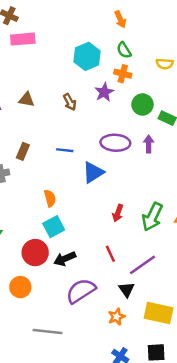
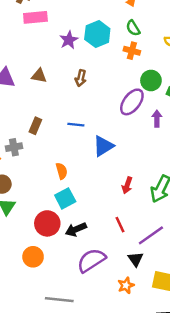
purple star: (104, 92) -> (69, 40), moved
brown arrow: (70, 102) -> (81, 78), turned 42
purple ellipse: (115, 143) -> (132, 102), moved, turned -56

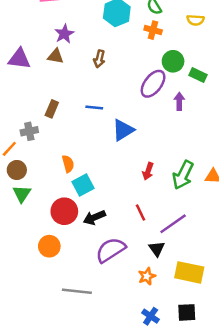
purple star: (69, 40) -> (64, 34), moved
orange semicircle: (62, 171) -> (68, 164), moved

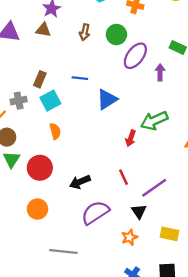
green circle: (173, 61) -> (116, 35), moved
green arrow: (183, 175) -> (154, 121), moved, turned 40
cyan square: (83, 185) -> (50, 101), moved
red circle: (64, 211) -> (40, 168), moved
yellow rectangle: (189, 272) -> (170, 234), size x0.7

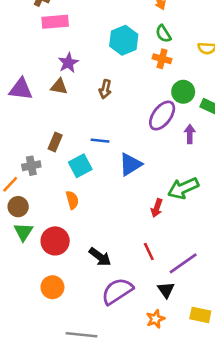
green circle: (116, 35) -> (183, 92), moved
cyan square: (50, 101) -> (80, 166), moved
black arrow: (80, 182) -> (100, 257), turned -120

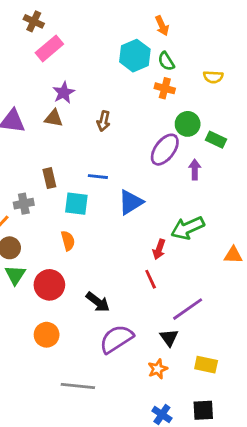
pink rectangle: (55, 22) -> (49, 48), turned -35
cyan hexagon: (124, 40) -> (135, 56), moved
brown rectangle: (55, 142) -> (49, 178), turned -36
cyan square: (80, 166) -> (76, 204), turned 35
red line: (149, 252) -> (151, 279), moved

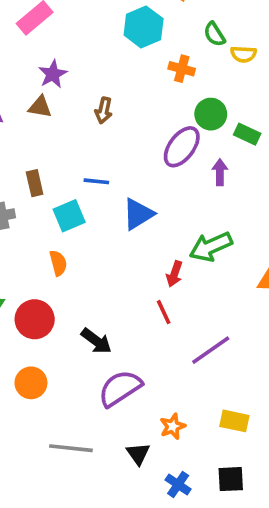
green semicircle: (166, 61) -> (214, 34), moved
cyan square: (76, 204) -> (69, 216), turned -30
black triangle: (169, 338) -> (138, 454), moved

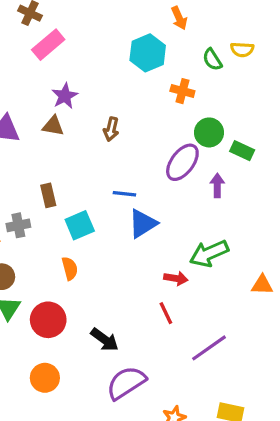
yellow semicircle: (243, 54) -> (242, 50), moved
blue line: (96, 181) -> (124, 194), moved
red arrow: (174, 274) -> (176, 278), turned -100

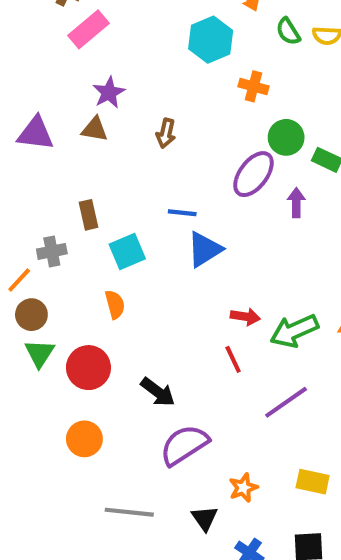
green semicircle: (212, 60) -> (288, 31), moved
green arrow: (209, 253) -> (294, 331), moved

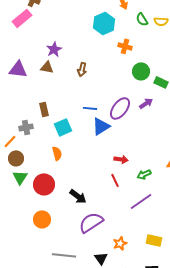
pink rectangle: (88, 29) -> (22, 18), moved
purple ellipse: (253, 174) -> (120, 108), moved
purple arrow: (296, 203) -> (146, 103), turned 56
green arrow: (294, 331) -> (144, 174), moved, size x0.6

